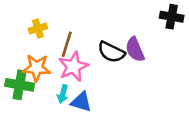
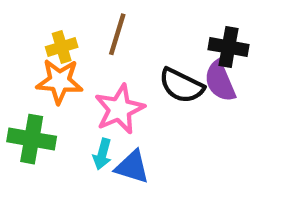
black cross: (172, 17) -> (229, 47), moved
brown line: (67, 44) -> (117, 34), moved
orange star: (37, 68) -> (59, 81), moved

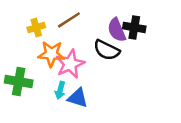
brown line: (117, 34) -> (69, 20), turned 40
orange star: (59, 81) -> (51, 54), moved
purple semicircle: (220, 81) -> (117, 30), moved

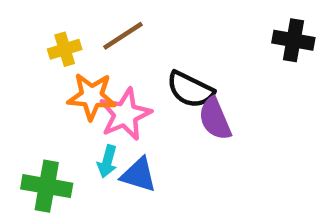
black cross: (134, 27) -> (293, 40), moved
purple semicircle: (117, 30) -> (215, 119), moved
green cross: (19, 81) -> (47, 186), moved

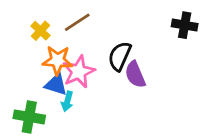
yellow cross: (65, 49) -> (40, 31), turned -30
black semicircle: (190, 90) -> (120, 56), turned 88
blue triangle: (139, 175) -> (56, 84), moved

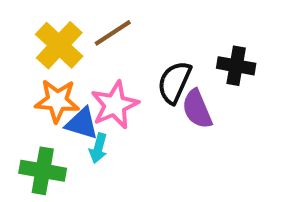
black cross: (185, 25) -> (236, 66), moved
yellow cross: (40, 31) -> (59, 45), size x1.6
orange star: (57, 60) -> (57, 101), moved

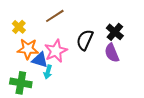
yellow cross: (59, 45) -> (19, 27), moved, size x0.6
black cross: (236, 66) -> (115, 32), turned 30
purple semicircle: (197, 109) -> (112, 53), moved

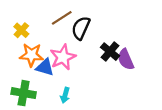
black cross: (115, 32) -> (110, 52), moved
black semicircle: (85, 40) -> (81, 28), moved
cyan arrow: (48, 72) -> (65, 95), moved

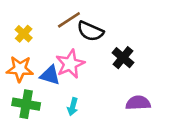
black semicircle: (81, 28) -> (90, 31), turned -90
orange star: (31, 55) -> (20, 69), moved
purple semicircle: (126, 59) -> (138, 103), moved, turned 110

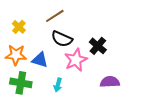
black semicircle: (90, 31) -> (62, 39), moved
pink star: (70, 64) -> (76, 60), moved

